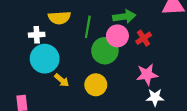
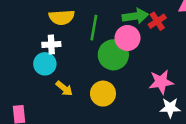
white cross: (37, 35) -> (51, 44), moved
red cross: (144, 38) -> (157, 21), moved
cyan circle: (45, 59) -> (45, 64), size x0.7

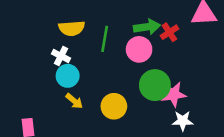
white cross: (51, 44) -> (61, 56), turned 30
green circle: (113, 55) -> (155, 85), moved
cyan circle: (45, 64) -> (68, 76), moved

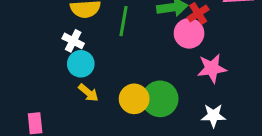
pink circle: (139, 49) -> (189, 33), moved
green circle: (155, 85) -> (160, 99), moved
pink star: (173, 94) -> (212, 68), moved

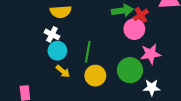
green line: (123, 21) -> (88, 52), moved
green circle: (160, 99) -> (130, 70), moved

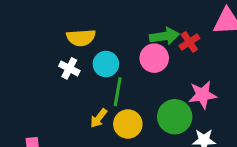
pink circle: (134, 29) -> (154, 58), moved
cyan circle: (57, 51) -> (106, 64), moved
yellow arrow: (63, 71) -> (99, 118), moved, turned 88

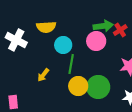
white cross: (69, 68) -> (16, 40), moved, size x1.5
green circle: (175, 117) -> (98, 87), moved
yellow arrow: (99, 118) -> (43, 75), moved

